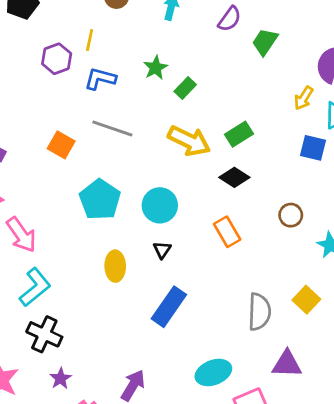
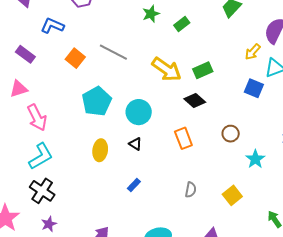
blue L-shape: (100, 79) -> (52, 26), moved
green rectangle: (185, 88) -> (182, 24), moved
black triangle: (162, 250) -> (135, 144), turned -40
blue rectangle: (169, 307) -> (134, 185), size x0.5
gray semicircle: (259, 312) -> (191, 190), moved, size x0.6

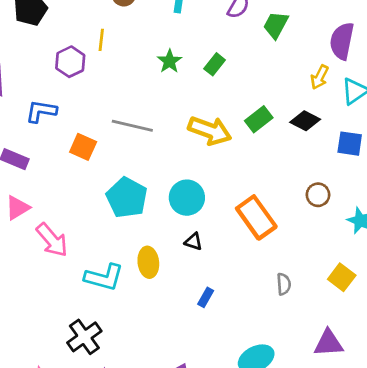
blue square: (254, 88) -> (350, 144), moved
black diamond: (195, 100) -> (305, 121), moved
orange rectangle: (183, 138) -> (256, 217), size x1.4
cyan L-shape: (41, 156) -> (104, 277), moved, turned 60
black cross: (42, 191) -> (84, 337), turned 35

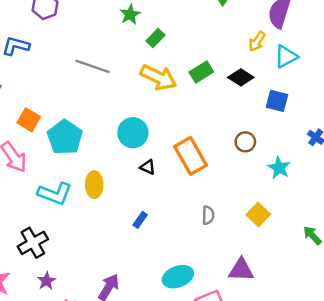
green rectangle: (215, 64) -> (155, 38), moved
orange square: (83, 147) -> (29, 120), moved
cyan pentagon: (127, 198) -> (65, 137), moved
black triangle: (193, 242) -> (148, 167), moved

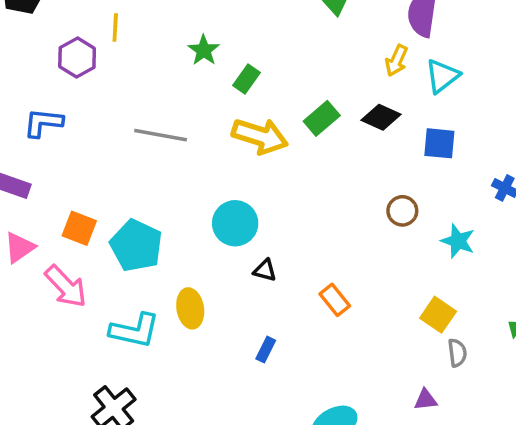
orange rectangle: (191, 156) -> (335, 300), moved, size x0.6
gray semicircle: (208, 215) -> (457, 353), moved
purple triangle: (241, 270) -> (426, 400), size x0.6

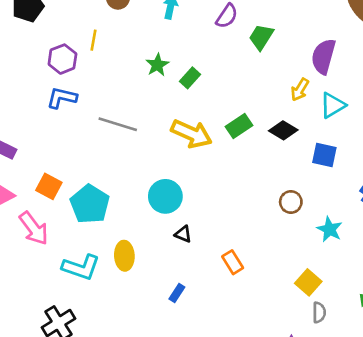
green rectangle: (246, 79) -> (190, 78), moved
blue L-shape: (43, 123) -> (62, 98), moved

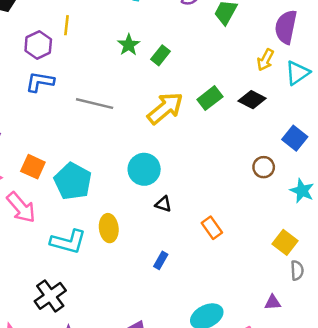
yellow arrow: (191, 134) -> (165, 108), turned -60
blue square: (324, 155) -> (295, 138), moved, turned 30

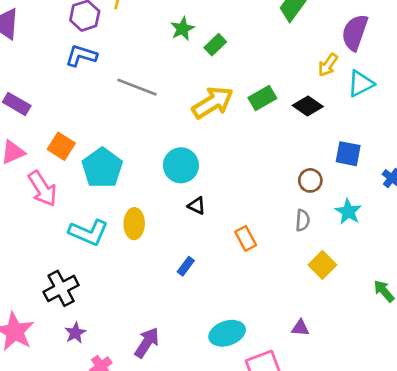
blue square: (295, 138) -> (348, 154), turned -35
gray semicircle: (297, 270) -> (303, 220), moved

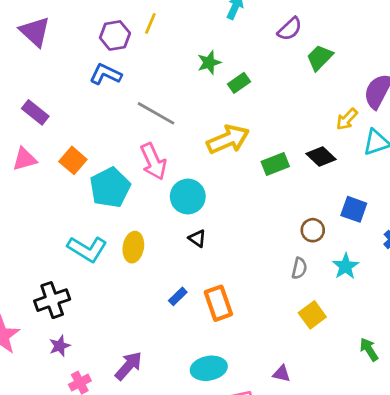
green rectangle: (262, 98) -> (275, 164), moved
pink arrow: (42, 189) -> (153, 162), moved
orange rectangle: (246, 238) -> (218, 303), moved, size x1.4

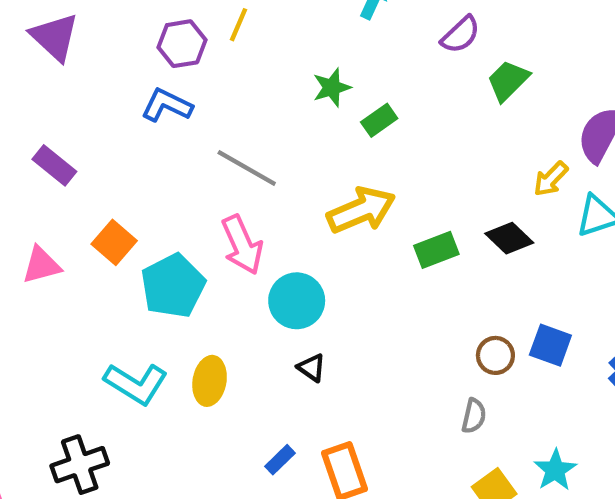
pink triangle: (25, 159) -> (41, 265), moved
blue square: (354, 209) -> (550, 345), moved
cyan star: (346, 266) -> (555, 470), moved

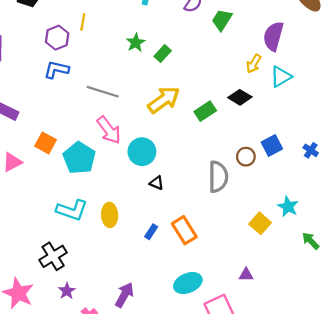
blue square: (550, 345) -> (272, 146), turned -35
yellow ellipse: (210, 381) -> (110, 215), moved
gray semicircle: (474, 416) -> (218, 177), moved, size x1.8

